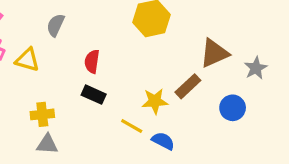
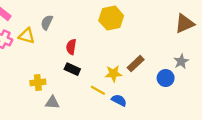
brown triangle: (214, 53) -> (185, 24), moved
yellow triangle: (27, 60) -> (27, 36), moved
gray star: (256, 68) -> (181, 61), moved
gray triangle: (47, 144) -> (52, 102), moved

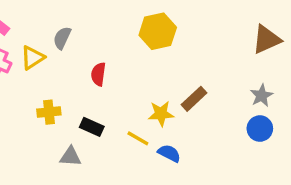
yellow triangle: (27, 36) -> (32, 58), turned -49
black rectangle: (72, 69) -> (92, 127), moved
blue circle: (166, 78) -> (260, 129), moved
yellow cross: (38, 82) -> (49, 112), moved

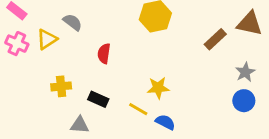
gray semicircle: (62, 38) -> (73, 22), turned 102
brown triangle: (266, 40) -> (250, 24), turned 36
brown rectangle: (194, 99) -> (215, 39), moved

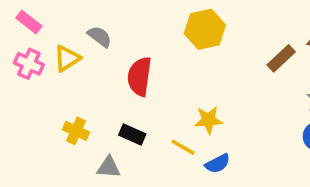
red semicircle: (104, 54) -> (140, 76), size x1.5
yellow cross: (61, 86) -> (76, 131), moved, turned 30
blue semicircle: (165, 122) -> (218, 164), turned 126

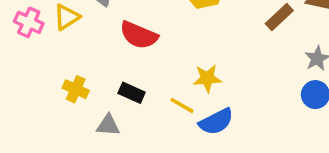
red semicircle: (140, 76) -> (139, 35), turned -75
blue semicircle: (218, 164) -> (216, 122), size x1.4

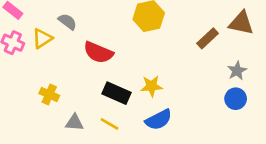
black rectangle: (132, 93) -> (116, 93), moved, size x1.4
yellow line: (182, 105) -> (109, 124), moved

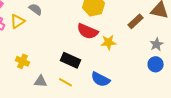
red semicircle: (98, 52) -> (88, 31), moved
yellow star: (152, 86) -> (109, 42), moved
blue semicircle: (159, 120) -> (101, 79), turned 54

